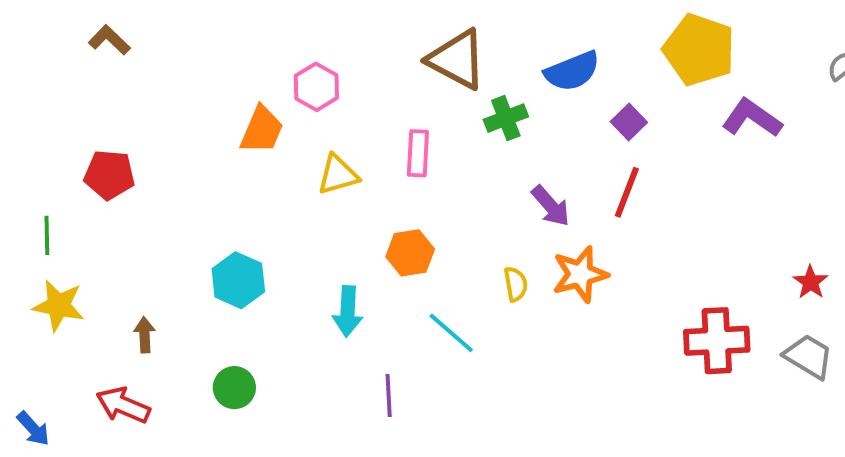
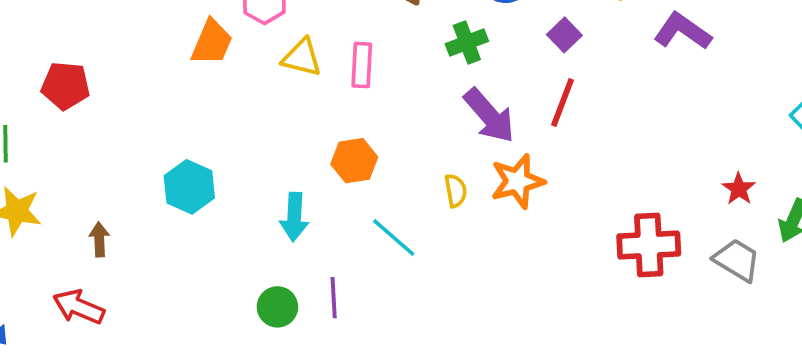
green cross: (506, 118) -> (467, 42), moved
yellow triangle: (338, 175) -> (302, 57), moved, turned 30
purple arrow: (551, 206) -> (489, 116), size x1.4
green circle: (234, 388) -> (277, 307), moved

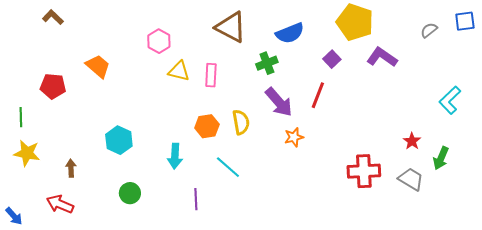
purple square: (564, 35) -> (332, 59), moved
orange trapezoid: (212, 42) -> (98, 66), moved, turned -72
orange star: (517, 181) -> (294, 137), size x0.7
yellow semicircle: (456, 191) -> (241, 122), moved, size x1.4
green circle: (277, 307) -> (130, 193), moved

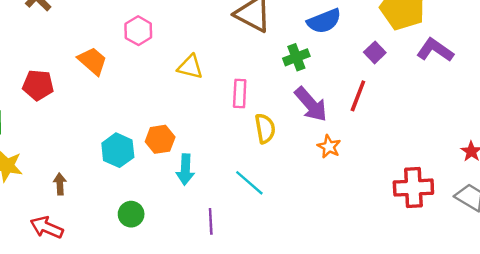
pink hexagon: (159, 41) -> (138, 31), moved
pink rectangle: (211, 75) -> (240, 93), moved
orange hexagon: (207, 126) -> (160, 139), moved
orange star: (294, 137) -> (329, 147), turned -30

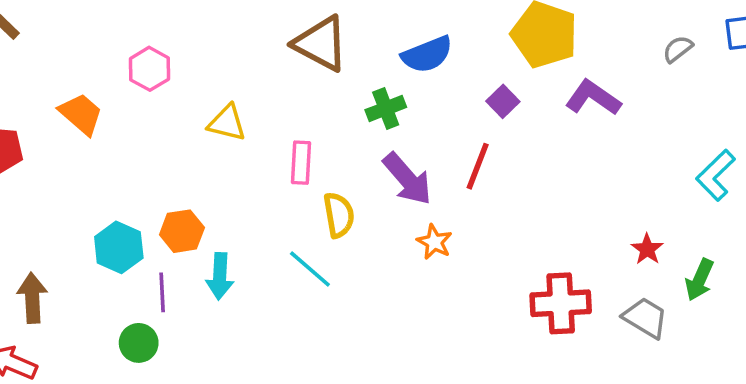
cyan line: (249, 183) -> (310, 269), moved
brown arrow: (60, 184) -> (32, 298), size x1.5
purple line: (211, 221) -> (162, 292), moved

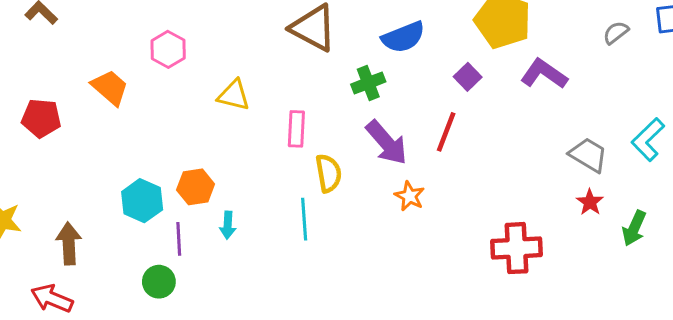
cyan line: (310, 269) -> (304, 219), turned 45
cyan arrow: (220, 276) -> (228, 225), size x0.7
gray trapezoid: (645, 318) -> (588, 155), moved

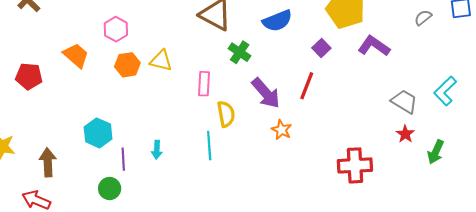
green cross: (368, 83) -> (240, 52), moved, turned -35
orange hexagon: (196, 187) -> (127, 65), moved

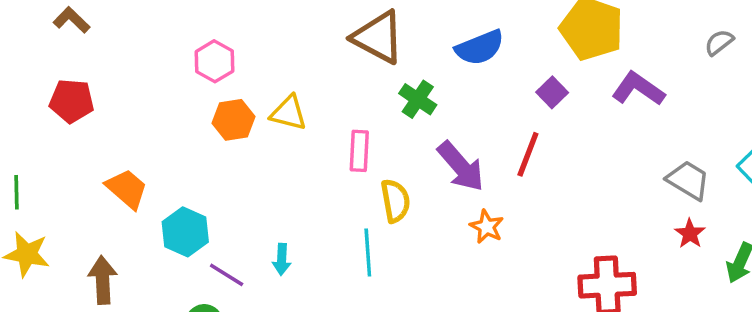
orange trapezoid: (76, 55) -> (127, 189), moved
red pentagon: (29, 76) -> (72, 101), moved
purple line: (123, 159) -> (227, 275), turned -55

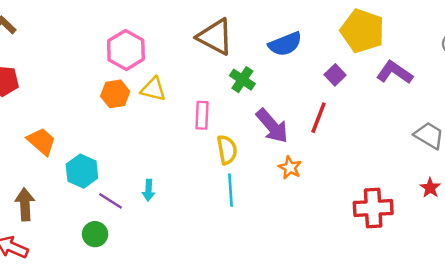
pink hexagon: (215, 61) -> (126, 50), moved, size x1.4
red star: (690, 234) -> (430, 188), moved
cyan line: (368, 252) -> (231, 190), moved

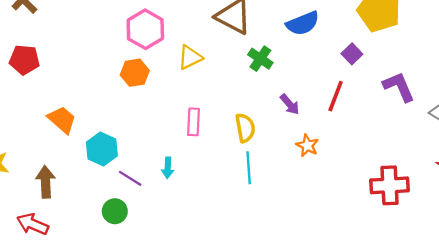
purple L-shape: (395, 72) -> (399, 87), moved, turned 32
yellow triangle: (153, 89) -> (190, 57), moved, turned -40
pink rectangle: (202, 115) -> (193, 122), moved
purple arrow: (272, 126) -> (290, 104), size x0.6

